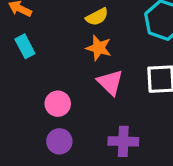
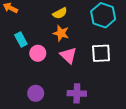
cyan rectangle: (25, 46) -> (21, 40), moved
pink circle: (58, 104) -> (38, 53), moved

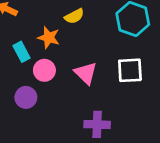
orange star: (61, 33) -> (49, 38), moved
purple circle: (36, 93) -> (26, 97), moved

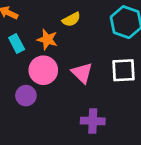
cyan rectangle: (22, 52) -> (17, 43), moved
pink circle: (44, 70) -> (43, 70), size x1.4

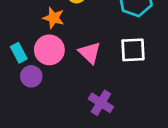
cyan rectangle: (17, 43) -> (19, 53), moved
purple cross: (93, 121) -> (101, 103), turned 30

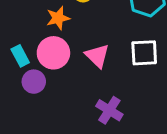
orange star: (54, 18) -> (58, 18), turned -30

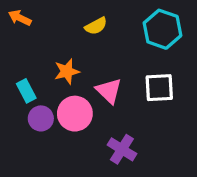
orange star: (58, 18) -> (67, 71), moved
pink circle: (53, 53) -> (75, 114), moved

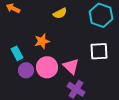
pink triangle: (109, 91) -> (71, 66), moved

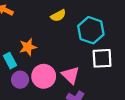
cyan hexagon: (101, 15) -> (91, 30), moved
orange star: (42, 41) -> (28, 47), moved

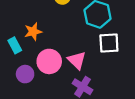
purple circle: (20, 80) -> (25, 74), moved

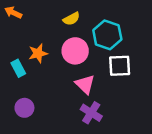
pink circle: (49, 61) -> (75, 51), moved
purple circle: (25, 74) -> (24, 108), moved

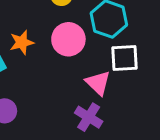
pink triangle: (85, 84) -> (98, 83), moved

